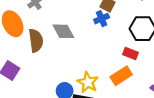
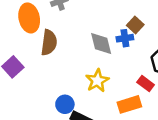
gray diamond: (63, 31) -> (101, 44), moved
yellow star: (88, 82) -> (97, 81), moved

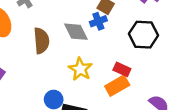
brown semicircle: (49, 43) -> (41, 41), moved
red rectangle: (146, 84) -> (122, 69), moved

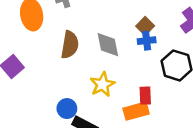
blue cross: (98, 21) -> (147, 41), moved
red rectangle: (122, 69) -> (145, 96), turned 49

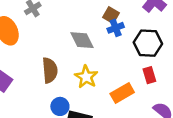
brown semicircle: (70, 45) -> (50, 70), moved
red rectangle: (145, 96) -> (149, 75), moved

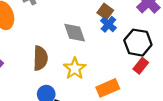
blue cross: (116, 28) -> (108, 24), turned -35
red rectangle: (149, 75) -> (141, 66), moved, turned 49

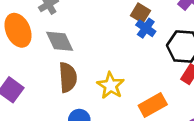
gray diamond: (75, 33) -> (60, 41), moved

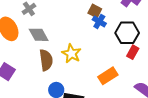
yellow star: (111, 86) -> (71, 54), moved

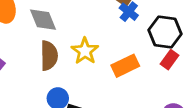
orange rectangle: (108, 76) -> (125, 66), moved

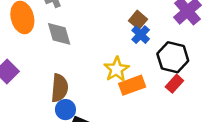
yellow star: (85, 51) -> (116, 69), moved
brown semicircle: (49, 56) -> (60, 88), moved

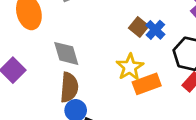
brown square: (138, 20) -> (139, 27), moved
gray diamond: (59, 34) -> (66, 53), moved

